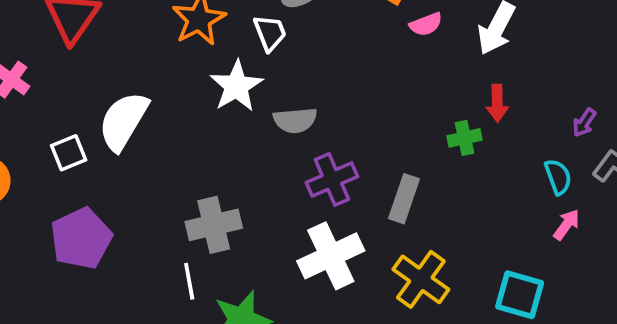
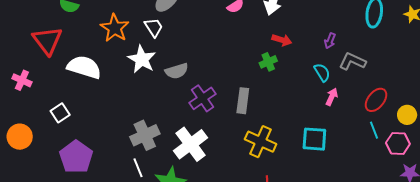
red arrow: (497, 103) -> (282, 40), turned -60
white semicircle: (123, 121) -> (84, 67), moved, turned 88
white cross: (331, 256) -> (191, 144), moved

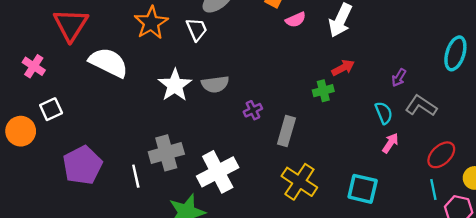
red arrow: (282, 40) -> (343, 68), turned -54
white star: (142, 59) -> (175, 85), moved
purple cross: (203, 98) -> (253, 110), moved, size x0.6
white square: (60, 113) -> (51, 109), moved
white line: (138, 168) -> (136, 176), moved

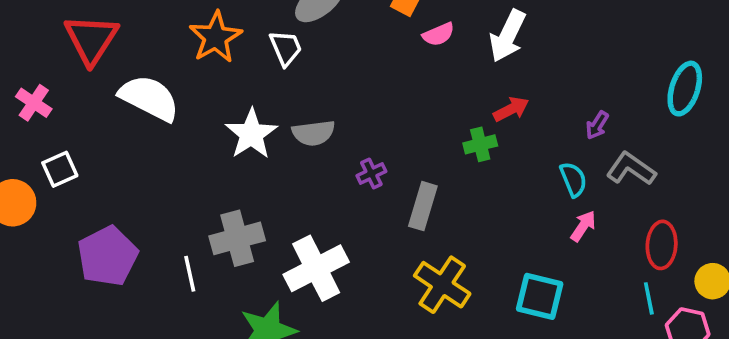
red ellipse: (441, 155) -> (662, 245), turned -44

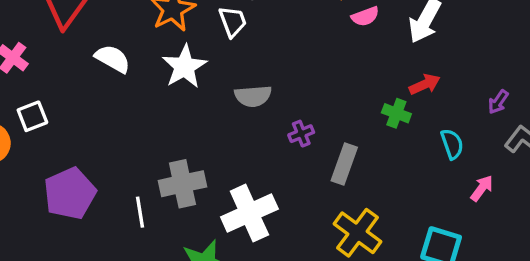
white semicircle: (149, 98) -> (113, 59), size x0.7
white star: (251, 134) -> (185, 67), moved
green cross: (480, 144) -> (396, 113), turned 32
cyan semicircle: (573, 179) -> (452, 144), moved

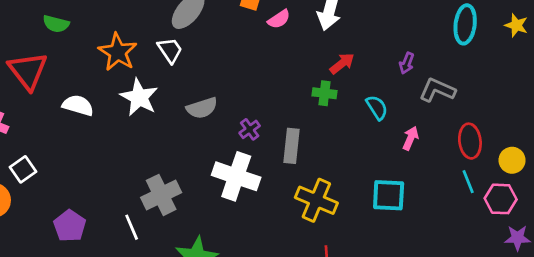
purple pentagon: (70, 193) -> (70, 226), size x0.7
white cross: (249, 213) -> (236, 176), moved, turned -33

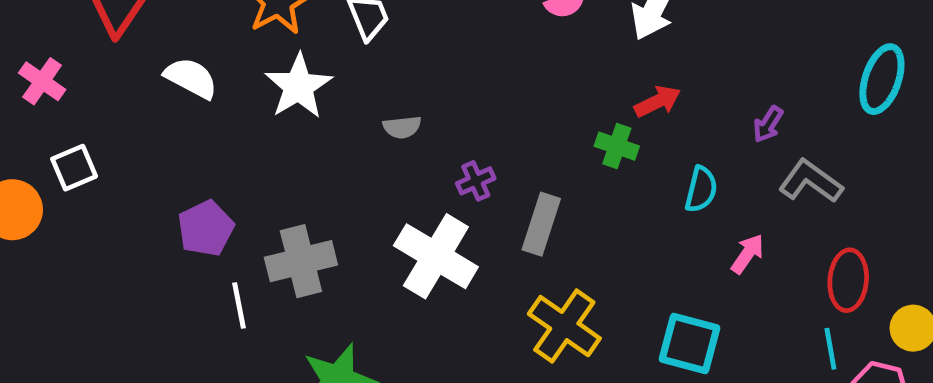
cyan semicircle: (377, 107) -> (701, 189), turned 35
gray semicircle: (202, 108) -> (402, 127), size x0.7
purple pentagon: (70, 226) -> (206, 228), moved

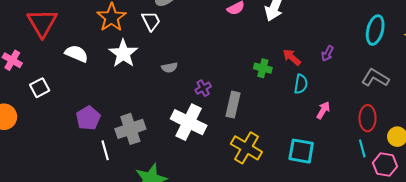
red arrow: (658, 101) -> (292, 57), moved, turned -108
white square: (74, 168) -> (40, 88), moved
gray L-shape: (811, 181) -> (375, 78), moved

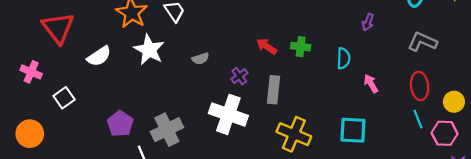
white semicircle: (77, 54) -> (99, 56), turned 130
red arrow: (292, 57) -> (267, 46), moved
pink arrow: (323, 110) -> (371, 84), turned -54

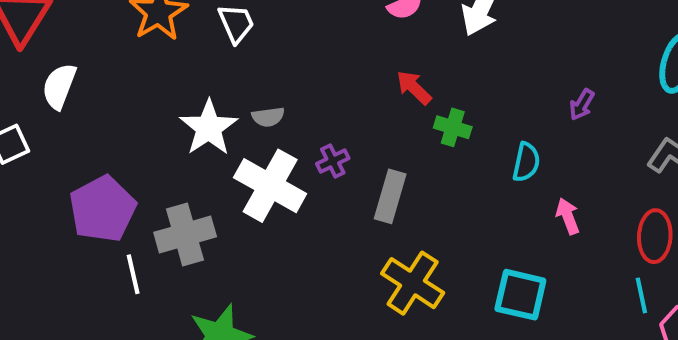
red arrow: (267, 46) -> (414, 88), moved
white star: (149, 50) -> (209, 128), moved
white semicircle: (99, 56) -> (59, 86), moved, turned 135
white cross: (228, 114) -> (270, 186), moved
purple pentagon: (120, 124) -> (103, 209), size x1.4

